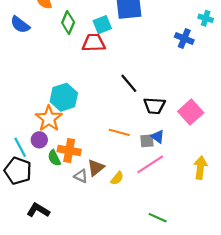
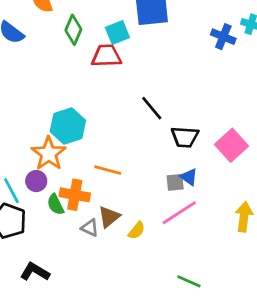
blue cross: (184, 39) -> (223, 37), moved
orange line: (119, 132) -> (108, 170), moved

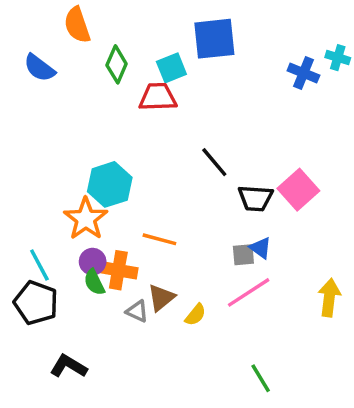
pink square: (232, 145) -> (298, 190), moved
purple circle: (36, 181) -> (93, 262), moved
green line: (189, 281) -> (261, 378), turned 35

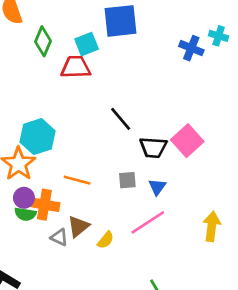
blue triangle: (261, 248) -> (157, 187), turned 30
gray square: (243, 255) -> (127, 180), moved
green semicircle: (94, 282) -> (25, 214), turned -55

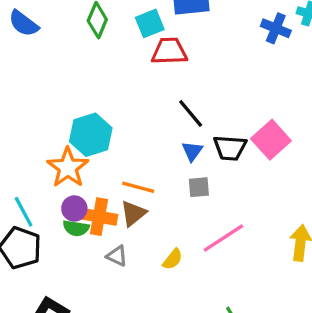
red trapezoid: (76, 67) -> (169, 51), moved
blue triangle: (157, 187) -> (192, 151), moved
brown triangle: (78, 226) -> (133, 213), moved

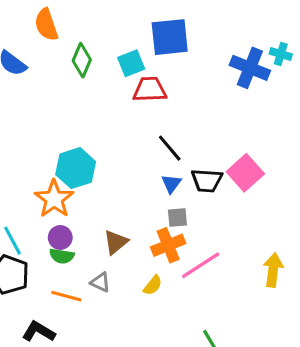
blue cross: (276, 28) -> (250, 68), size x1.4
orange line: (138, 187) -> (66, 296), moved
orange cross: (99, 217) -> (168, 245), moved, turned -32

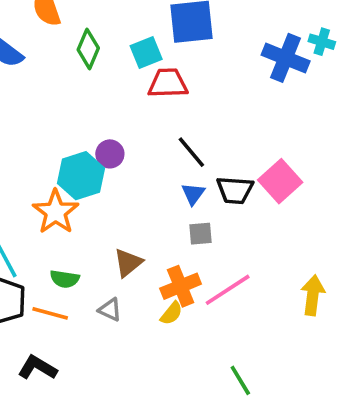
purple circle: (60, 238) -> (110, 154), moved
orange cross: (168, 245) -> (181, 286), moved
orange line: (66, 296) -> (50, 313), moved

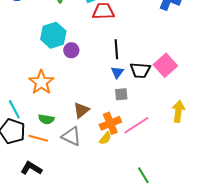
black line: (191, 152) -> (116, 49), turned 36
cyan hexagon: (81, 176) -> (53, 35), moved
yellow arrow: (313, 295) -> (178, 111), moved
gray triangle: (110, 310) -> (71, 136), size x1.5

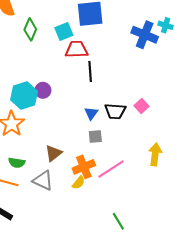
cyan hexagon: (53, 35) -> (24, 96), moved
black line: (116, 49) -> (90, 71), moved
pink square: (165, 65) -> (141, 106), size x0.6

